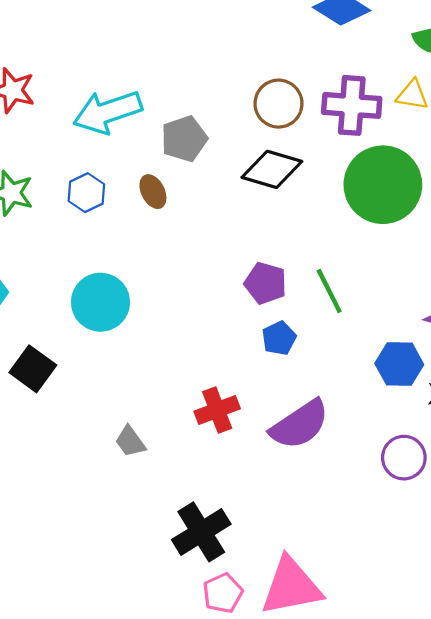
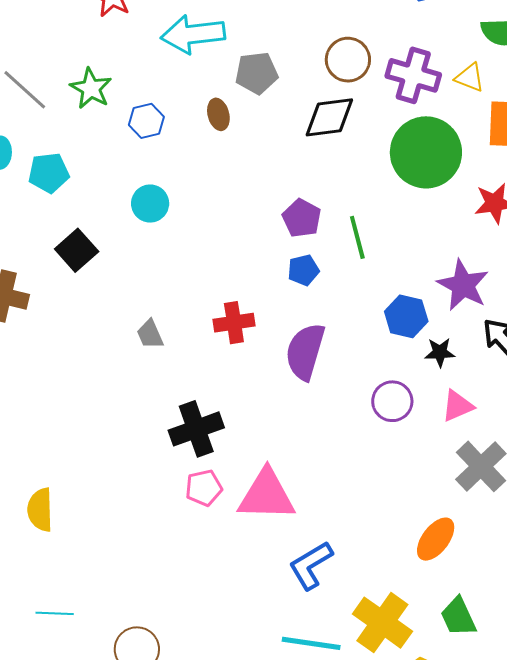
black diamond: (272, 169) -> (329, 117), turned -36
blue hexagon: (86, 193) -> (146, 121), moved
cyan circle: (100, 302) -> (150, 204), size x0.7
purple semicircle: (300, 425) -> (305, 352), turned 128

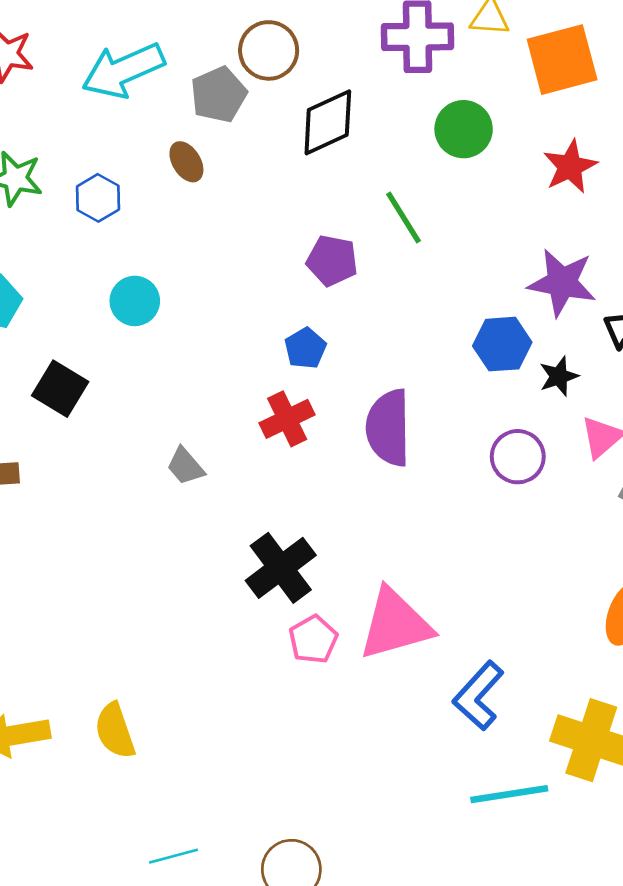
brown circle: (348, 60) -> (269, 50), moved
green circle: (426, 152) -> (464, 129), size x0.6
green line: (357, 237) -> (404, 217), moved
blue pentagon: (303, 270) -> (305, 348), moved

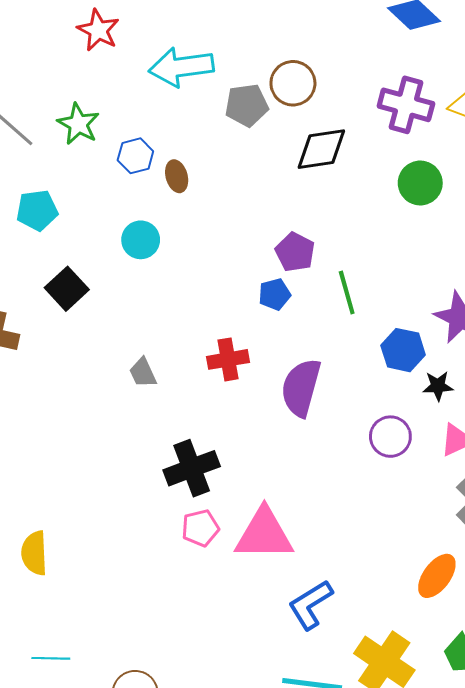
brown ellipse: (186, 162) -> (177, 176), moved
green line: (404, 217) -> (347, 292), moved
blue pentagon: (305, 348) -> (275, 294), moved

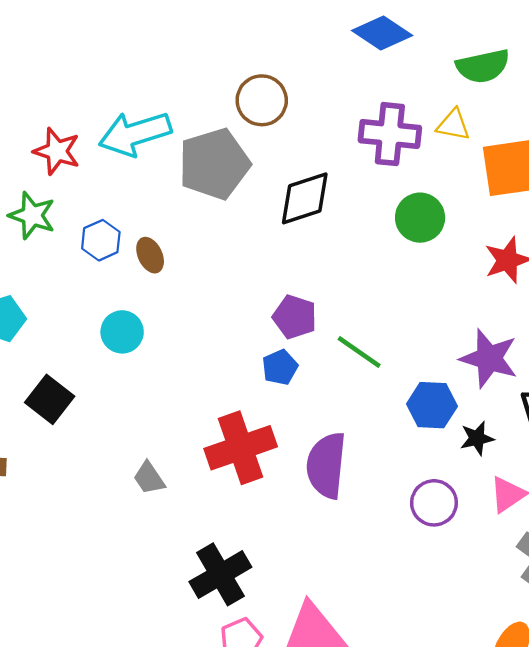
red star: (98, 30) -> (57, 151), moved
brown circle: (293, 83) -> (262, 100), moved
gray pentagon: (247, 105) -> (214, 164), size x1.5
green line: (347, 292) -> (359, 352), turned -30
red cross: (228, 359) -> (241, 448), size x1.5

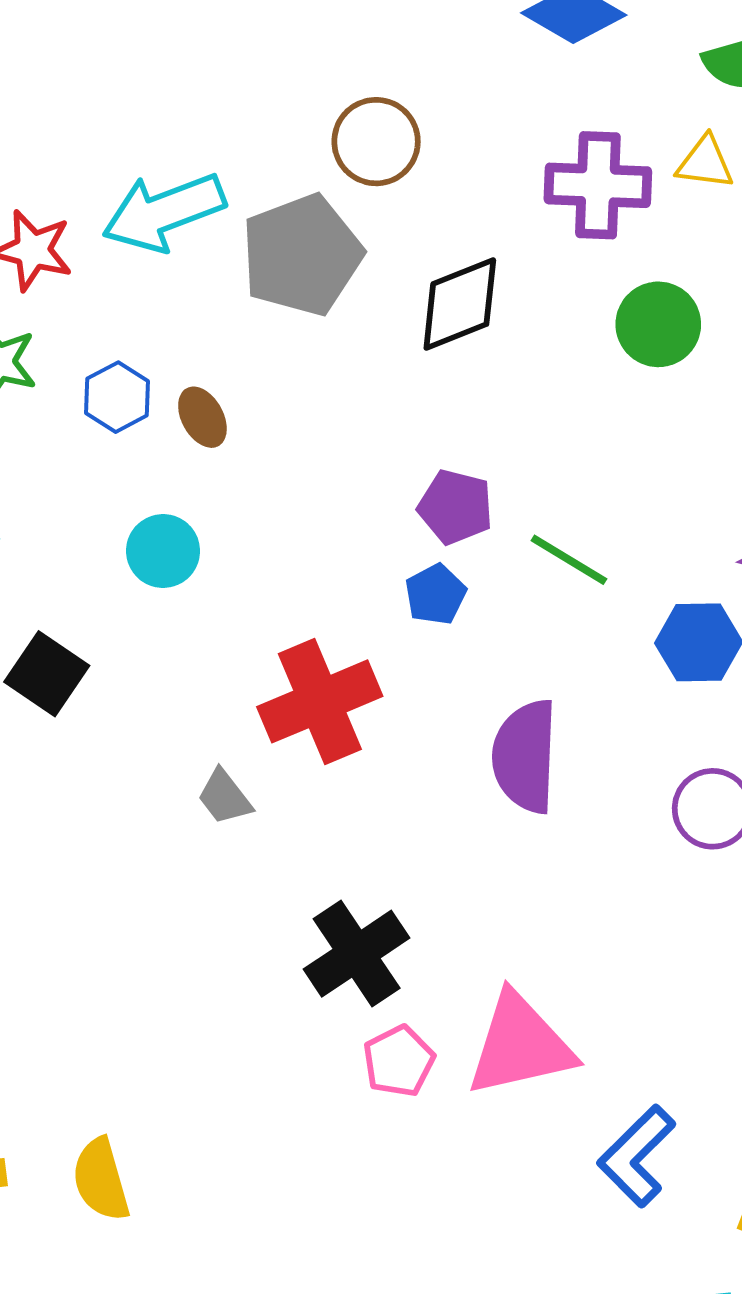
red cross: (241, 448) -> (320, 701), moved

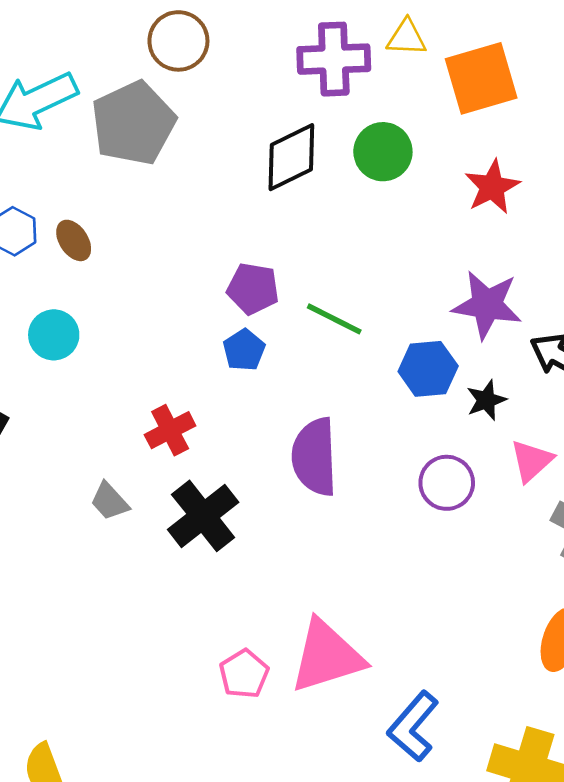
black diamond: (460, 304) -> (291, 157), moved
red cross: (320, 701) -> (170, 430), size x0.6
black cross: (357, 954) -> (203, 516), moved

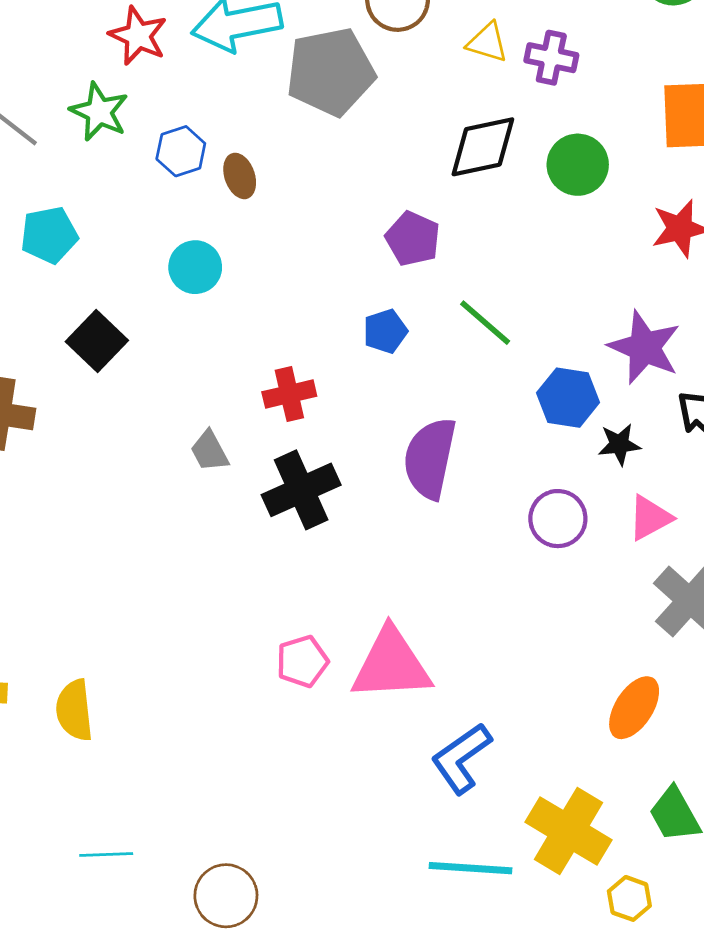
yellow triangle: (406, 38) -> (487, 42), moved
purple cross: (334, 59) -> (551, 58), size x0.7
purple pentagon: (253, 289) -> (413, 239), moved

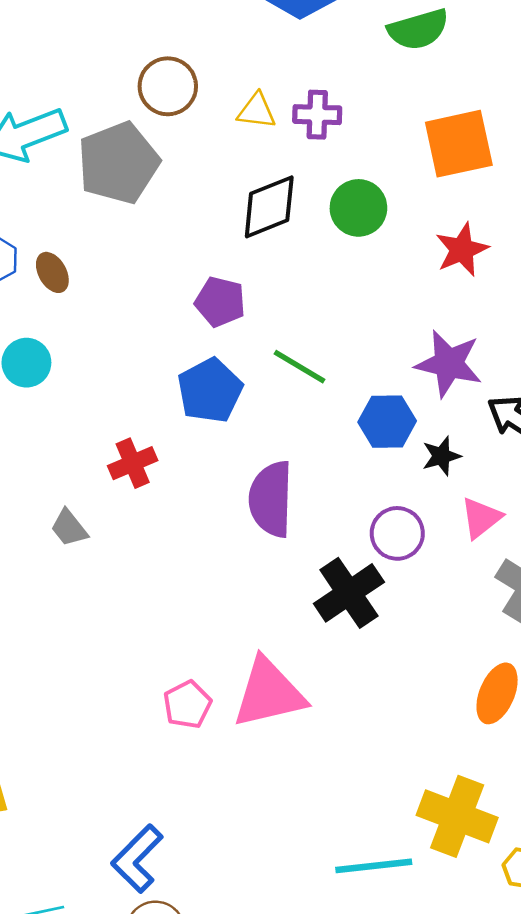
blue pentagon: (385, 331) -> (210, 391), size x1.6
black cross: (301, 490) -> (349, 593), moved
blue L-shape: (461, 758) -> (137, 859), moved

